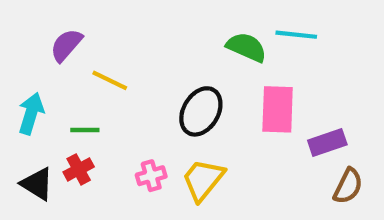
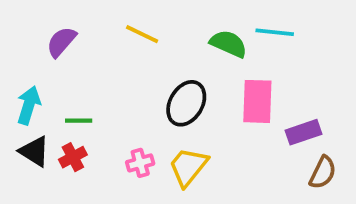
yellow line: (110, 80) -> (142, 34), moved
black triangle: (37, 184) -> (34, 151), moved

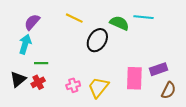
pink rectangle: (257, 101) -> (134, 78), moved
black ellipse: (186, 103) -> (97, 40), moved
cyan arrow: (29, 105) -> (25, 44), moved
black triangle: (34, 151) -> (18, 79), turned 48

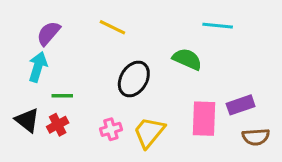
green semicircle: (119, 23) -> (187, 59), moved
black ellipse: (97, 40) -> (134, 79), moved
black triangle: (18, 79) -> (27, 120), turned -42
brown semicircle: (169, 90) -> (256, 137), turned 60

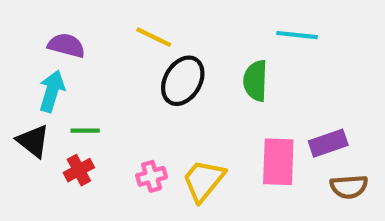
purple semicircle: (48, 33) -> (66, 45), turned 64
green semicircle: (187, 59) -> (255, 81), turned -112
black ellipse: (134, 79) -> (183, 81), moved
black triangle: (27, 120) -> (33, 141), moved

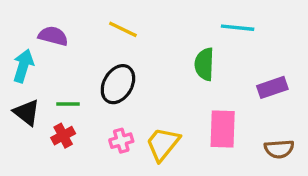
black ellipse: (183, 81) -> (118, 84), moved
cyan arrow: (52, 91) -> (23, 66), moved
purple rectangle: (328, 143) -> (272, 87), moved

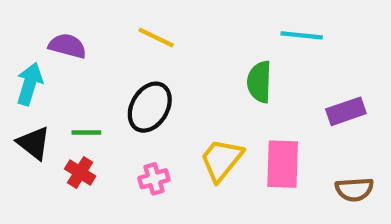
red cross: (63, 136) -> (80, 173), turned -30
yellow trapezoid: (163, 144) -> (221, 160), moved

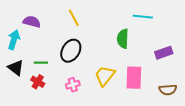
yellow line: (156, 37) -> (74, 18), turned 36

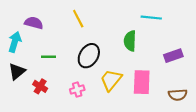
black ellipse: (71, 51) -> (89, 56), moved
green line: (41, 63) -> (49, 57), moved
black triangle: (16, 68) -> (17, 72), turned 42

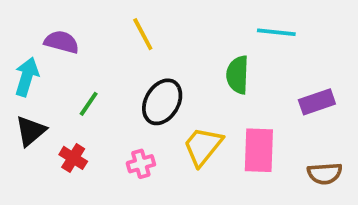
green line: (49, 57) -> (89, 104), turned -56

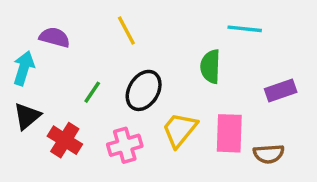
green line: (89, 104) -> (92, 92), moved
red cross: (73, 158) -> (65, 140), size x1.4
pink cross: (141, 164) -> (125, 145), size x1.4
brown semicircle: (325, 173) -> (269, 154), moved

